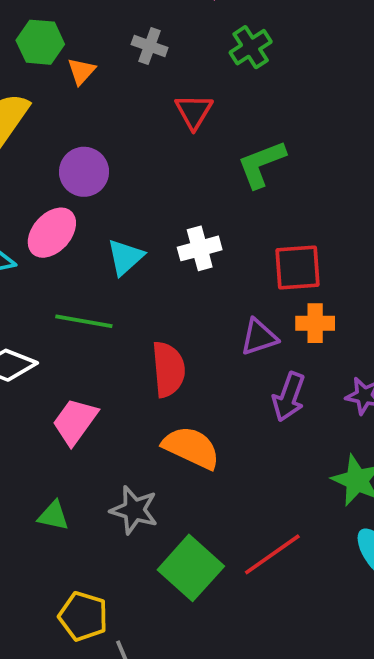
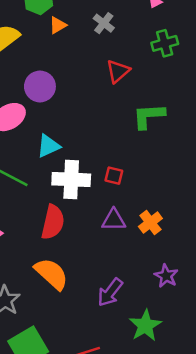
white cross: (200, 248) -> (71, 179), moved, size x1.4
red square: (297, 268) -> (114, 176), moved, size x0.6
orange cross: (315, 323) -> (150, 223), turned 35
purple arrow: (289, 397) -> (110, 292), moved

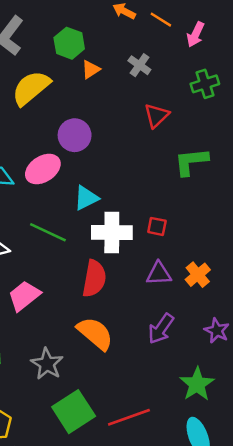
purple arrow: (110, 292) -> (161, 329), moved

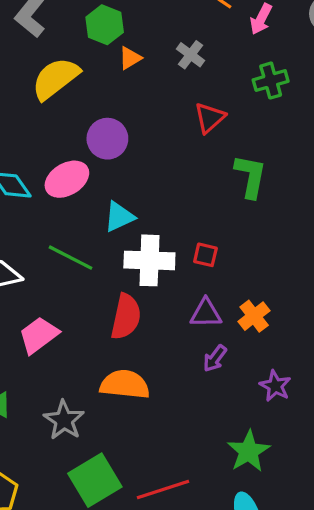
green L-shape: (191, 162) -> (250, 176), turned 105
purple arrow: (161, 329) -> (215, 358), moved, size x0.7
orange semicircle: (95, 333) -> (125, 384), turned -36

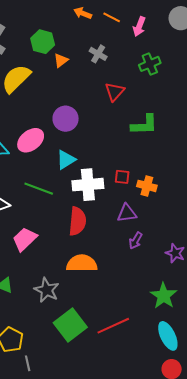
purple circle: (107, 139) -> (66, 119), moved
green L-shape: (250, 176) -> (144, 125), turned 84
orange cross: (254, 316) -> (147, 186), moved, turned -30

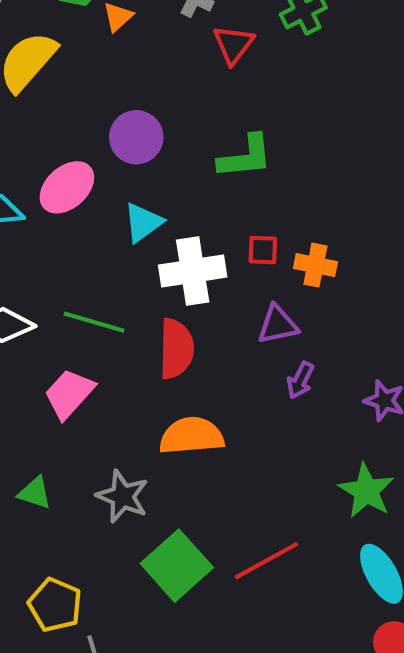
red triangle: (115, 92) -> (233, 44), moved
green L-shape: (144, 125) -> (245, 157), moved
green line: (39, 189) -> (94, 322), moved

